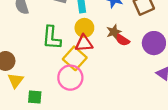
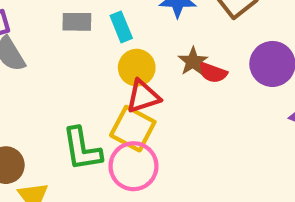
green L-shape: (52, 38) -> (82, 149), moved

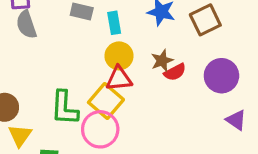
red semicircle: (212, 73) -> (175, 72), turned -60

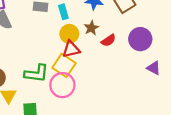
brown star: (162, 61) -> (91, 28), moved
green L-shape: (64, 108) -> (36, 73), turned -80

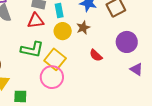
red semicircle: (108, 40) -> (96, 55), moved, turned 72
red triangle: (71, 49) -> (36, 21), moved
green L-shape: (36, 73) -> (32, 50), moved

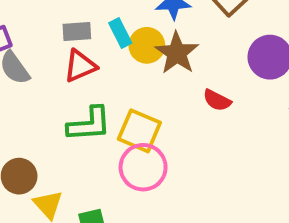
brown star: (83, 28) -> (177, 53), size x1.5
yellow circle: (63, 31) -> (147, 45), moved

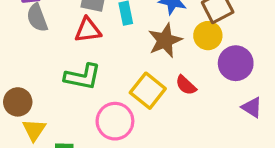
yellow circle: (147, 45) -> (208, 36), moved
yellow square: (139, 131) -> (148, 91), moved

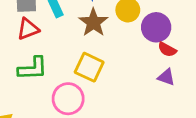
red semicircle: (186, 85) -> (167, 49), moved
purple triangle: (252, 107) -> (166, 77), moved

